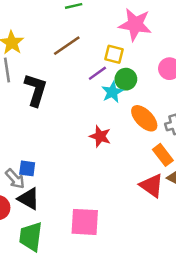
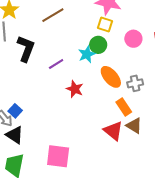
yellow square: (114, 54) -> (105, 25), moved
purple line: (97, 73) -> (56, 64), moved
blue square: (27, 168) -> (15, 111), turned 32

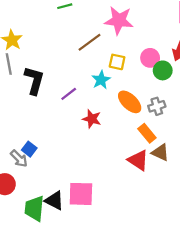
brown line: (53, 15) -> (89, 42), moved
yellow square: (105, 25) -> (117, 62), moved
green circle: (98, 45) -> (163, 70), moved
black triangle: (15, 135) -> (54, 200), moved

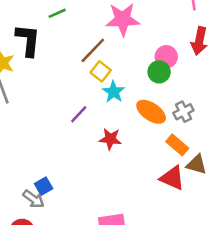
yellow square: (117, 62) -> (101, 71), moved, turned 35
green circle: (163, 70) -> (159, 72), moved
black L-shape: (34, 80) -> (28, 40), moved
blue square: (29, 149) -> (44, 186), turned 32

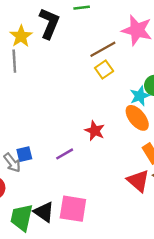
cyan star: (114, 92) -> (140, 96), moved
purple line: (79, 114) -> (65, 154), moved

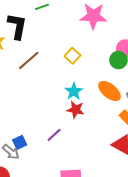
brown line: (103, 49) -> (29, 60), moved
cyan star: (140, 96) -> (74, 91), moved

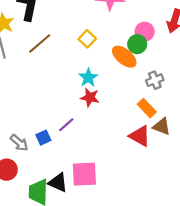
orange ellipse: (109, 91) -> (124, 57), moved
blue square: (20, 142) -> (43, 138), moved

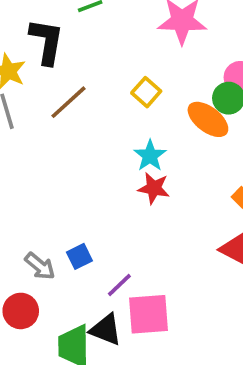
purple line: (66, 125) -> (119, 285), moved

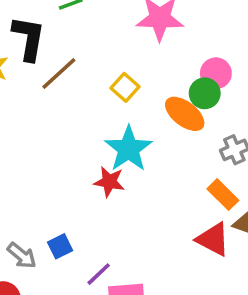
brown line: (68, 102) -> (59, 73), moved
cyan star: (150, 156) -> (129, 149), size x1.5
red star: (154, 188) -> (109, 182), moved

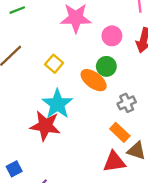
pink circle: (216, 73) -> (112, 36), moved
red star: (109, 182) -> (45, 126), size x1.5
red triangle: (213, 239) -> (114, 162), turned -35

